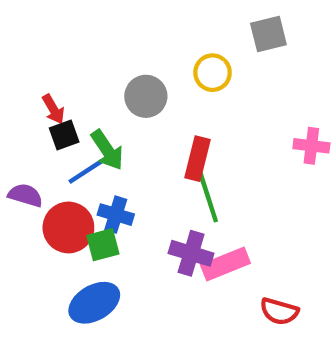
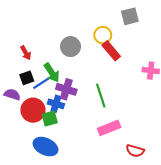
black square: (64, 135) -> (27, 78), moved
red rectangle: (197, 159) -> (111, 51), moved, turned -54
purple cross: (191, 253) -> (66, 89), moved
blue ellipse: (94, 303) -> (45, 147), turned 55

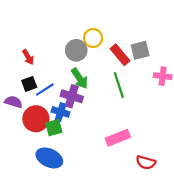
gray square: (130, 16) -> (140, 50), moved
yellow circle: (103, 35) -> (93, 38), moved
green arrow: (52, 73) -> (80, 78), moved
green line: (101, 96) -> (119, 85), moved

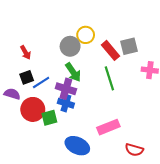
blue cross: (61, 112) -> (66, 103), moved
blue ellipse: (49, 158) -> (77, 146), moved

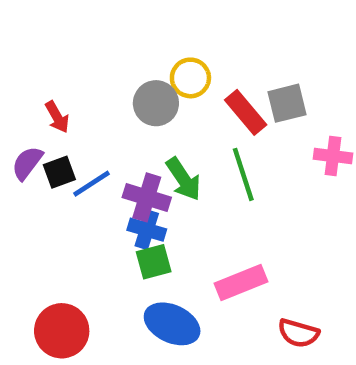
green arrow: (73, 72) -> (184, 179), moved
purple semicircle: (12, 94) -> (27, 163), moved, turned -70
red circle: (33, 109) -> (62, 331), moved
green square: (49, 118) -> (154, 262), moved

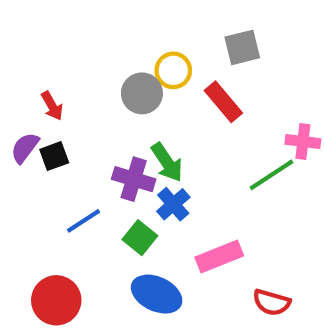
gray square: (287, 103) -> (242, 47), moved
green line: (243, 174) -> (272, 175), moved, turned 75
blue line: (92, 184) -> (83, 221), moved
blue cross: (147, 230) -> (173, 204), moved, turned 32
green square: (154, 262) -> (140, 238), turned -36

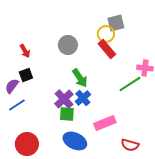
yellow circle: (173, 70) -> (106, 34), moved
purple semicircle: (25, 148) -> (12, 86), moved
purple cross: (134, 179) -> (64, 99), moved, turned 30
blue line: (83, 221) -> (17, 105), moved
green square: (140, 238) -> (67, 114), turned -35

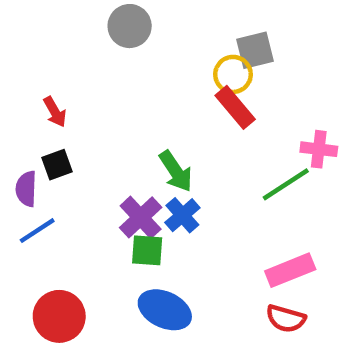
gray circle: (68, 45) -> (130, 26), moved
purple semicircle: (12, 86) -> (26, 189), turned -35
pink rectangle: (105, 123) -> (290, 270), moved

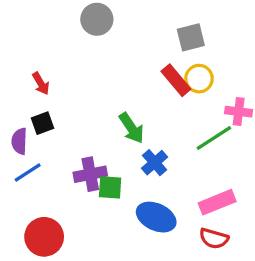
yellow circle: (233, 74) -> (199, 79), moved
blue cross: (182, 215) -> (155, 163), moved
purple cross: (141, 217) -> (90, 174), moved, turned 32
blue ellipse: (165, 310) -> (156, 217), moved

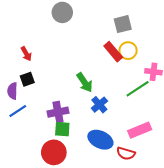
green square: (110, 187) -> (62, 129), moved
red circle: (44, 237) -> (54, 152), moved
red semicircle: (214, 238) -> (126, 153), moved

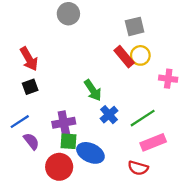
red arrow: (26, 54) -> (29, 59), size x1.5
green line: (138, 89) -> (143, 118), moved
purple semicircle: (12, 91) -> (31, 141), moved, turned 140
blue ellipse: (100, 140) -> (90, 153), moved

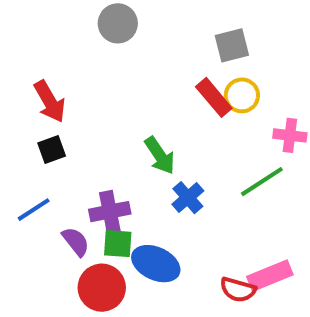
green line: (143, 118) -> (262, 182), moved
purple semicircle: (31, 141) -> (76, 242), moved
pink rectangle: (153, 142) -> (270, 276), moved

